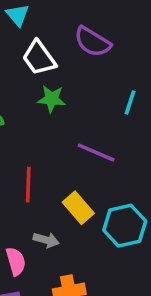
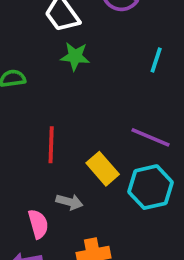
purple line: (96, 152) -> (151, 137), moved

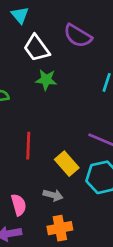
gray arrow: (70, 202) -> (53, 195), moved

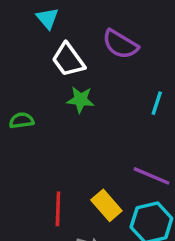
red line: (28, 146) -> (58, 209), moved

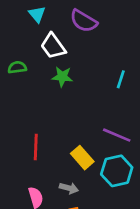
purple semicircle: (120, 44) -> (84, 21), moved
green semicircle: (22, 120) -> (17, 67), moved
red line: (58, 209) -> (36, 147), moved

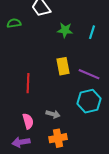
green star: (62, 77) -> (65, 30), moved
yellow rectangle: (82, 158) -> (63, 66), moved, turned 30

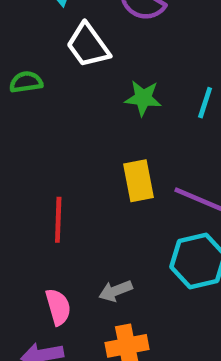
gray arrow: (53, 114) -> (116, 291), turned 144

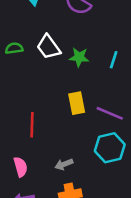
white trapezoid: (88, 45) -> (49, 47), moved
pink semicircle: (58, 307) -> (21, 167), moved

